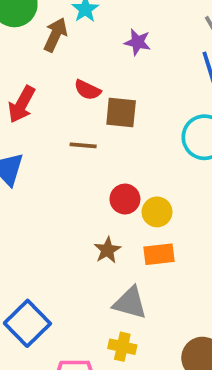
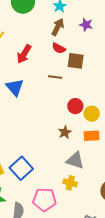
brown arrow: (55, 35) -> (58, 27), moved

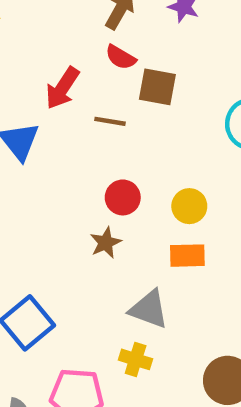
red arrow: (24, 54) -> (62, 88), moved
red circle: (75, 106) -> (123, 197), moved
brown star: (65, 132) -> (106, 243), moved

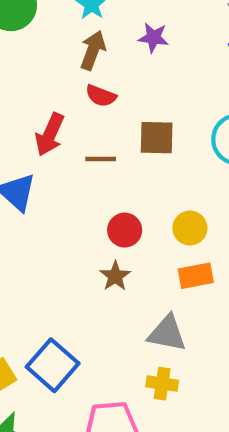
brown square: (157, 87) -> (157, 138), moved

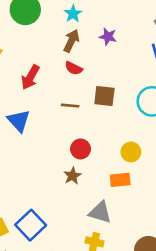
red arrow: (50, 134) -> (30, 77), moved
yellow circle: (190, 228) -> (131, 152), moved

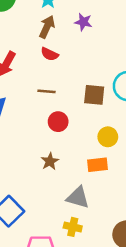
brown square: (104, 96) -> (94, 95), moved
red circle: (81, 149) -> (58, 122), moved

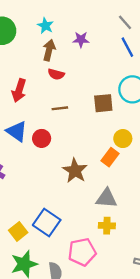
red circle: (58, 122) -> (42, 138), moved
brown star: (50, 161) -> (75, 171), size x1.5
orange rectangle: (97, 165) -> (110, 157), moved, turned -36

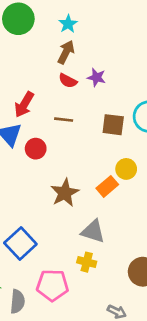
purple star: (81, 40) -> (96, 77), moved
red arrow: (19, 90) -> (24, 104), moved

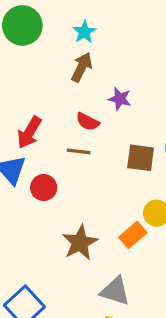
red semicircle: (68, 81) -> (88, 122), moved

